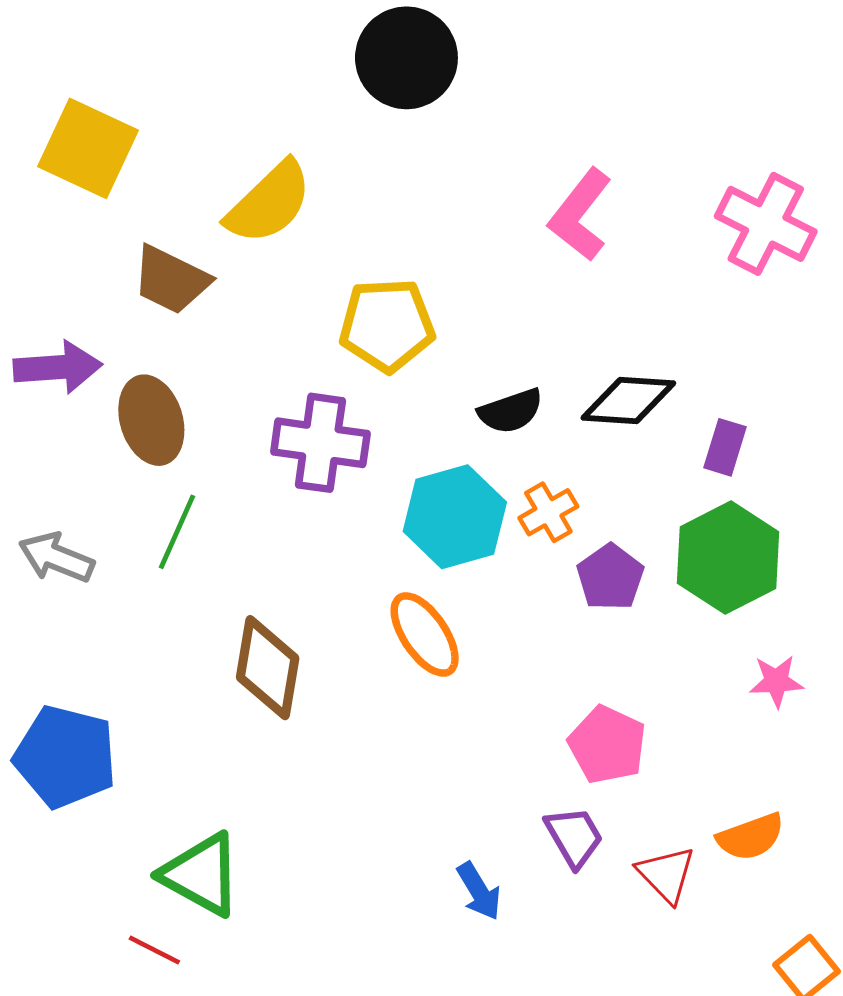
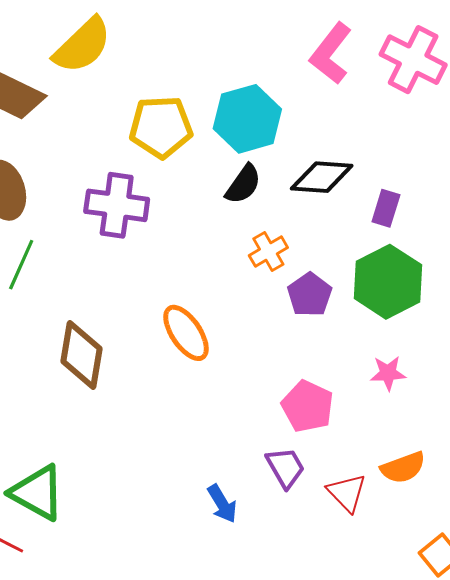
pink L-shape: (580, 215) -> (331, 54), moved
black semicircle: (511, 411) -> (243, 184), turned -36
cyan hexagon: (455, 517) -> (247, 119), moved
pink star: (776, 681) -> (388, 373), moved

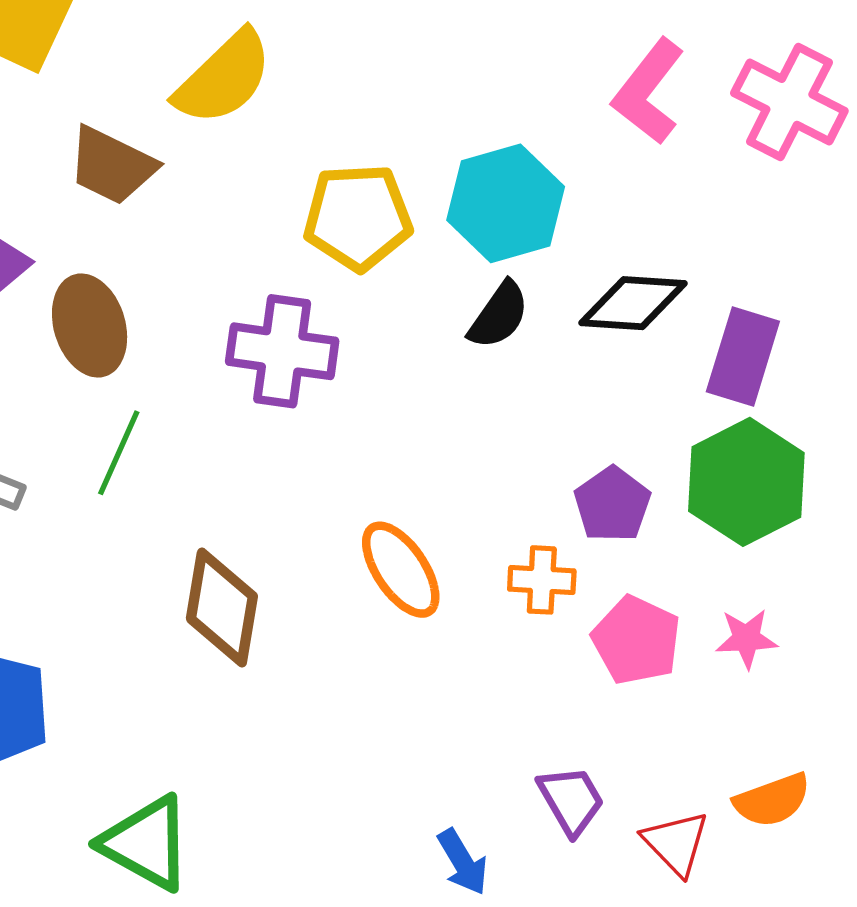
purple rectangle: (386, 208) -> (743, 356), size x1.5
orange cross: (268, 252) -> (542, 580), moved, turned 33
pink pentagon: (308, 406) -> (636, 640), moved

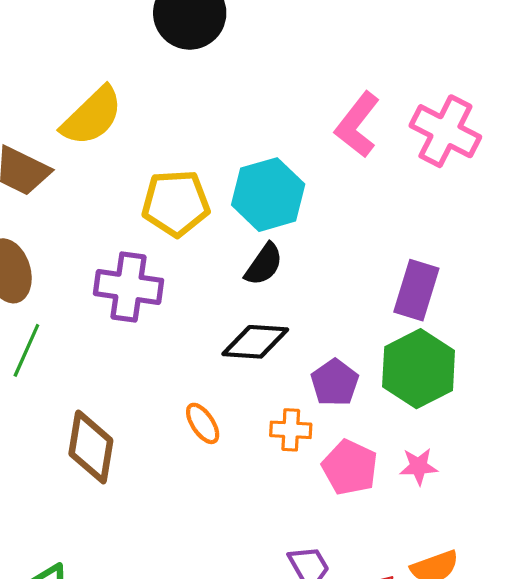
black diamond: (633, 303) -> (255, 342), moved
orange ellipse: (401, 570) -> (203, 423), size x0.7

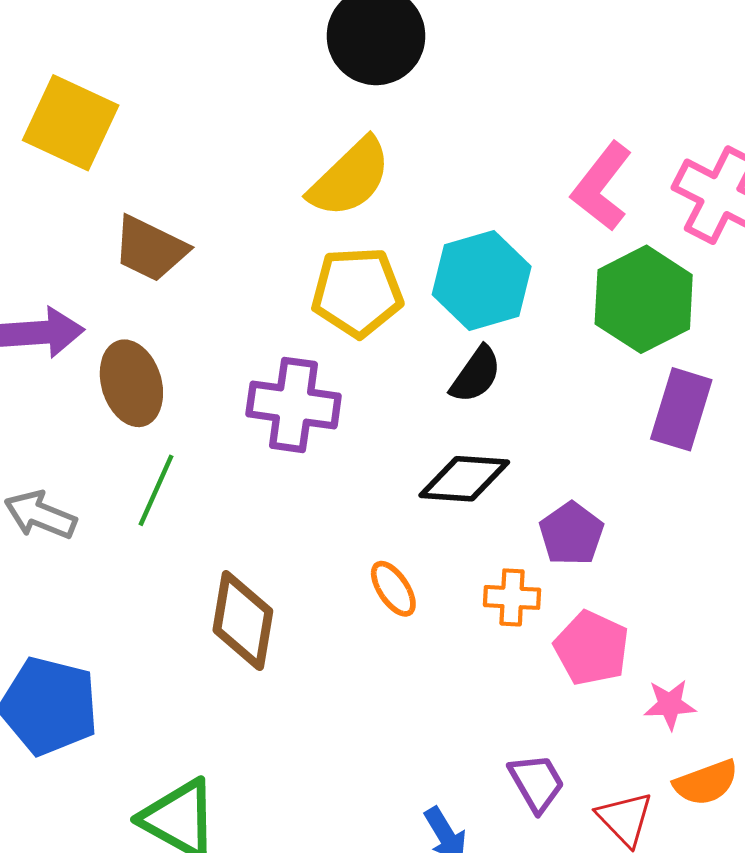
yellow semicircle: (92, 116) -> (350, 178), moved
green hexagon: (419, 369) -> (644, 299), moved
pink star: (419, 466) -> (670, 705), moved

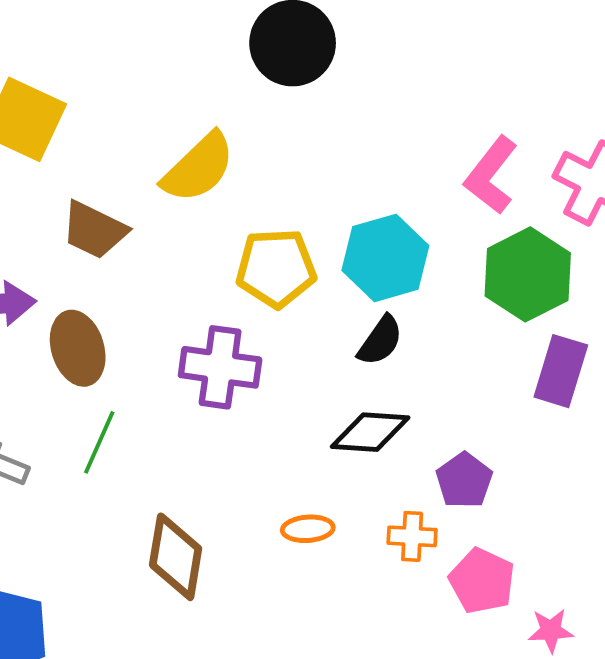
yellow semicircle: (350, 178) -> (198, 168), moved
orange ellipse: (393, 589) -> (308, 529), turned -60

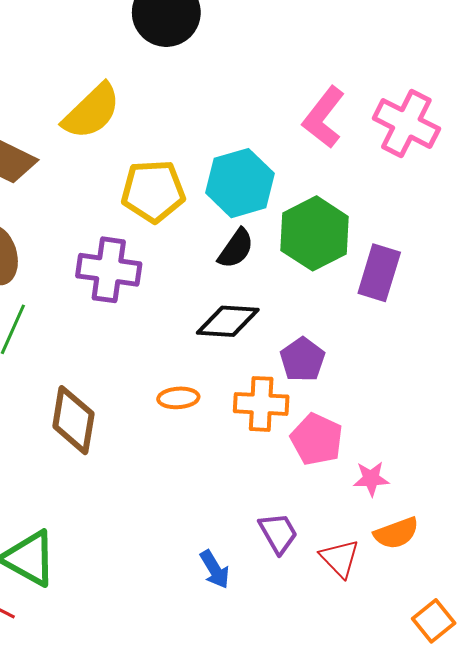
green hexagon: (528, 274) -> (315, 233), moved
orange cross: (412, 536) -> (261, 404), size x1.4

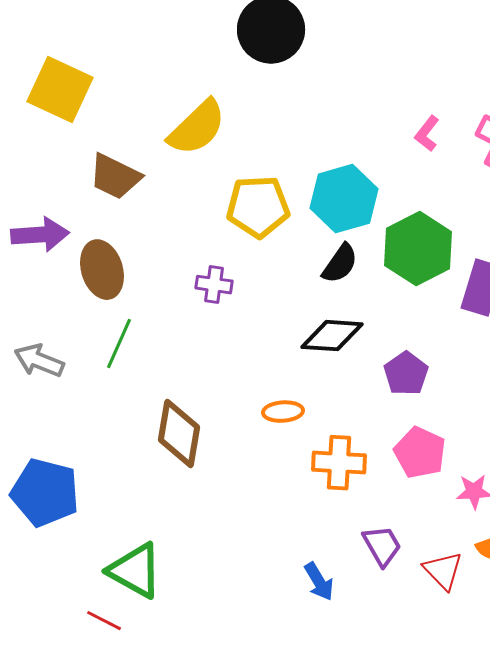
pink L-shape: (324, 117) -> (427, 134), size x0.6
purple cross: (109, 270) -> (214, 285), size x0.6
orange cross: (261, 404) -> (339, 463), moved

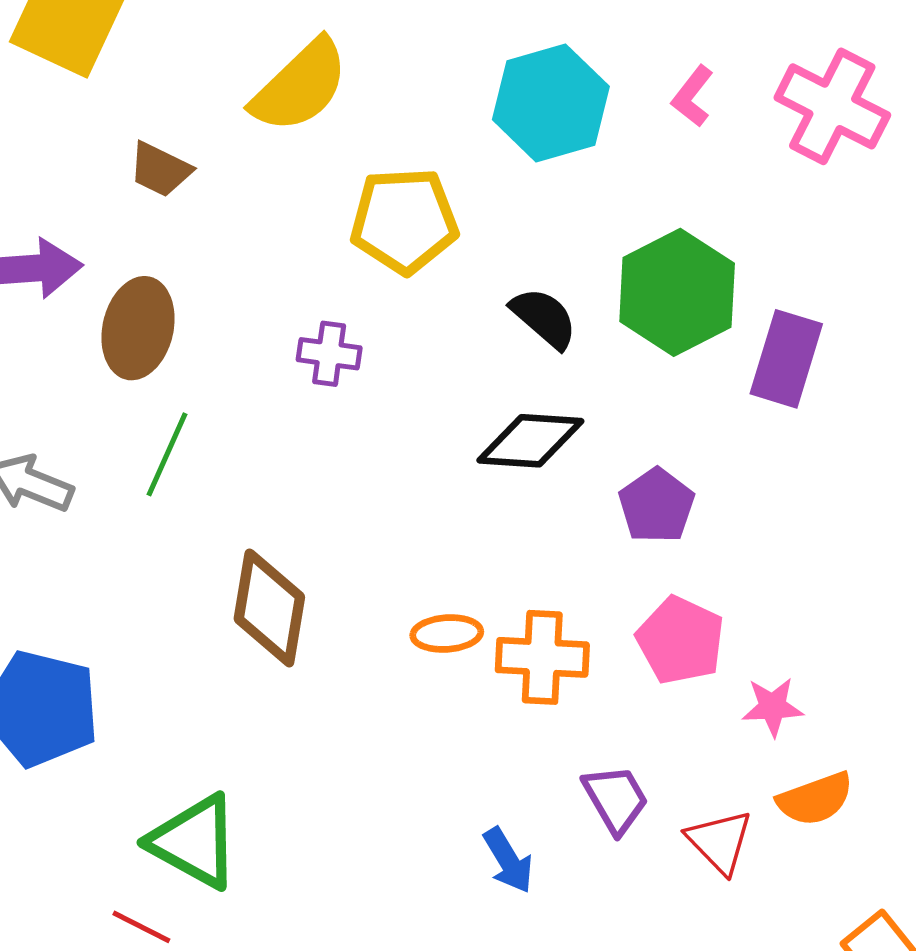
brown trapezoid: (115, 177) -> (160, 170), size x0.7
cyan hexagon: (344, 199) -> (551, 103), moved
black semicircle: (340, 264) -> (544, 318), turned -84
brown ellipse: (102, 270) -> (138, 328), turned 30
orange ellipse: (283, 412) -> (447, 633), moved

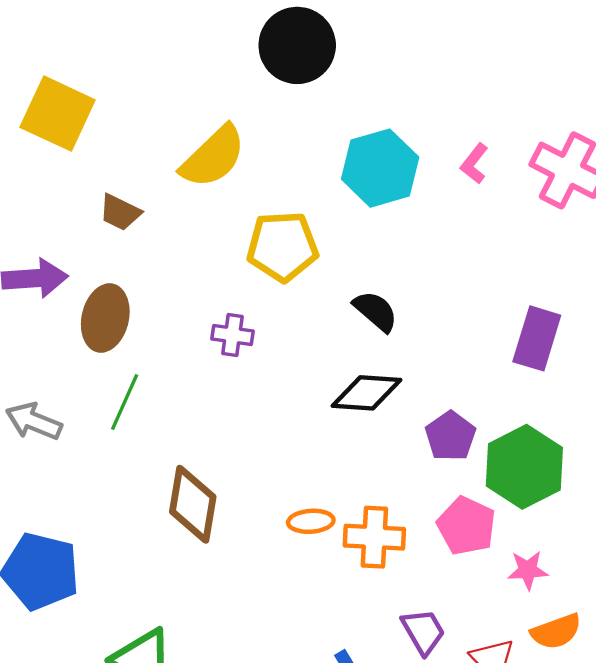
green hexagon: (677, 292) -> (524, 467), moved

